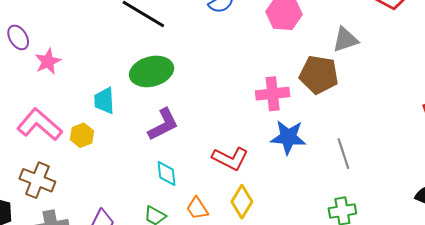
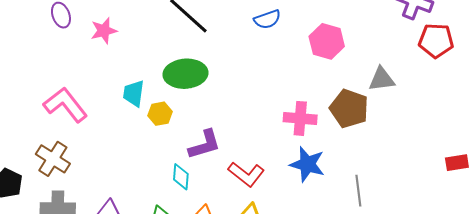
pink star: (48, 61) -> (104, 31), moved
purple L-shape: (163, 125) -> (205, 145), moved
yellow hexagon: (82, 135) -> (160, 114), moved

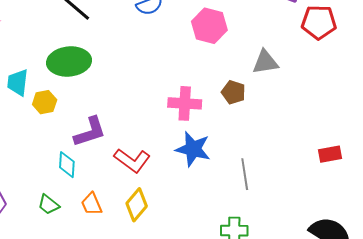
brown pentagon: (349, 109) -> (233, 92), size x0.6
red rectangle: (457, 163) -> (330, 154), moved

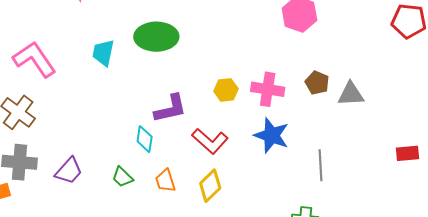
gray triangle: (265, 62) -> (351, 94), moved
yellow hexagon: (45, 102) -> (226, 90), moved

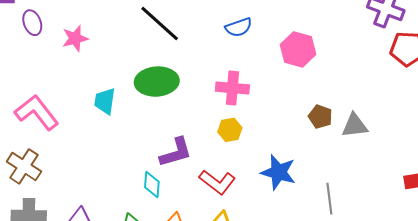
pink cross: (268, 89) -> (232, 88), moved

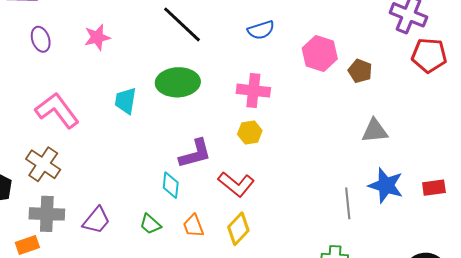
purple ellipse: (32, 23) -> (41, 39), moved
brown pentagon: (320, 117) -> (360, 71), moved
blue star: (278, 172) -> (386, 185), moved

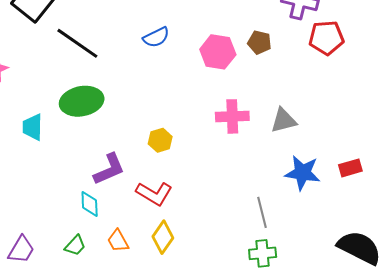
brown pentagon: (360, 71) -> (259, 42), moved
pink cross: (253, 91) -> (232, 116), moved
gray line: (348, 203) -> (262, 212), moved
green trapezoid: (150, 224) -> (75, 246), turned -80

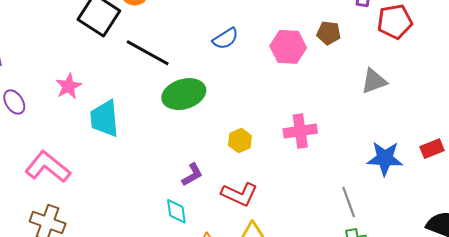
green ellipse: (82, 101) -> (184, 94), moved
pink cross: (232, 116) -> (300, 131), moved
gray triangle: (283, 120) -> (374, 81), moved
cyan trapezoid: (33, 127) -> (104, 118), moved, size x1.4
purple L-shape: (109, 169) -> (192, 175), size x0.7

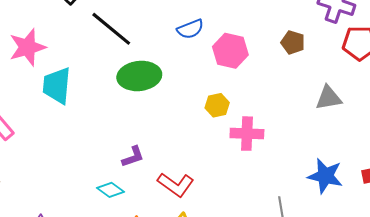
pink hexagon: (288, 47) -> (230, 51), moved
pink star: (69, 86) -> (27, 47), size x1.4
yellow hexagon: (240, 141) -> (217, 105), moved
cyan diamond: (176, 211) -> (110, 190), turned -56

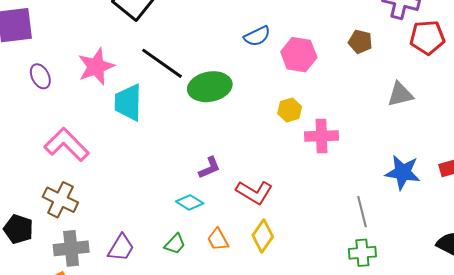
black line: (111, 29) -> (162, 63), moved

